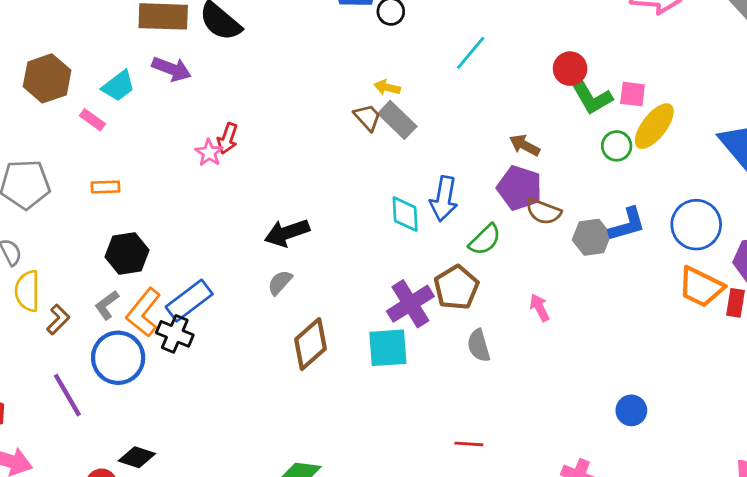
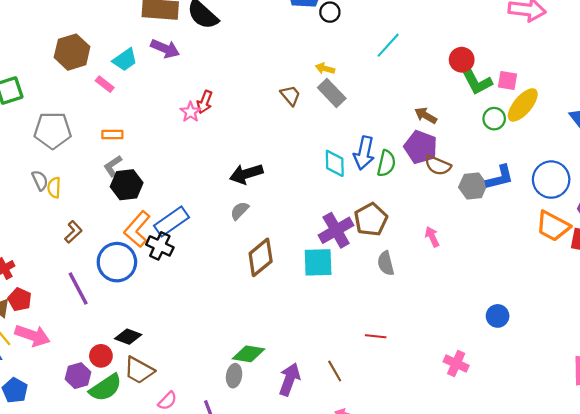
brown trapezoid: (367, 117) -> (290, 95), moved
green semicircle: (485, 240) -> (386, 163), moved, turned -35
yellow semicircle: (27, 291) -> (54, 188), moved, size x0.7
gray L-shape: (107, 305) -> (113, 166), moved

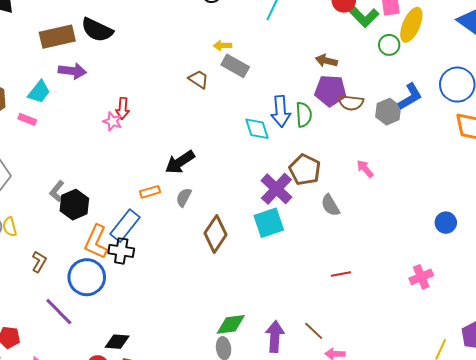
orange rectangle: (112, 135) -> (150, 192), moved
pink cross: (456, 364) -> (421, 277), turned -30
brown line: (335, 371) -> (314, 331), moved

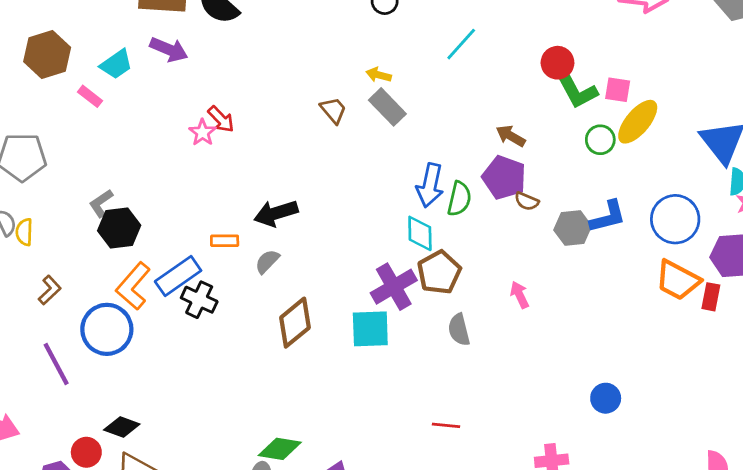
brown semicircle: (351, 103) -> (527, 201), size x0.7
red arrow: (123, 108) -> (221, 119), turned -65
cyan diamond: (257, 129) -> (420, 233), moved
black cross: (121, 251) -> (199, 300), moved

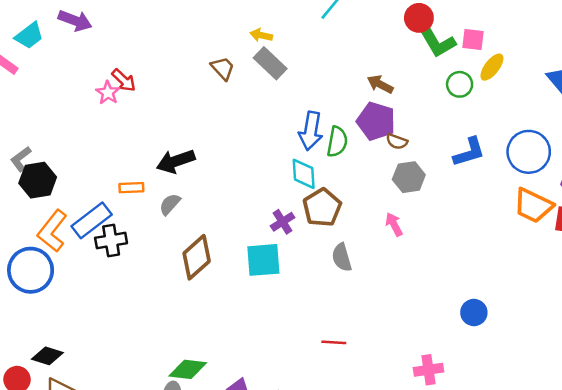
yellow ellipse: (638, 122) -> (492, 67), size x0.7
gray hexagon: (573, 228) -> (409, 177), moved
purple cross: (394, 287) -> (283, 222), size x0.6
black cross: (199, 300) -> (111, 241), turned -32

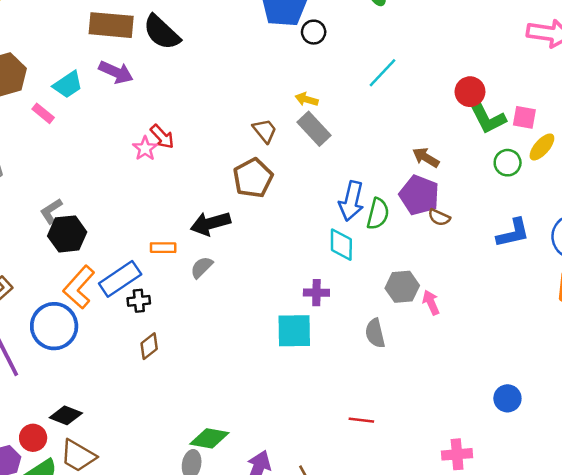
gray hexagon: (409, 177) -> (402, 287), moved
brown pentagon: (322, 208) -> (253, 178), moved
purple cross: (283, 222) -> (316, 293), turned 30
black cross: (111, 241) -> (139, 301), size x0.7
brown diamond: (197, 257) -> (149, 346), moved, size x0.6

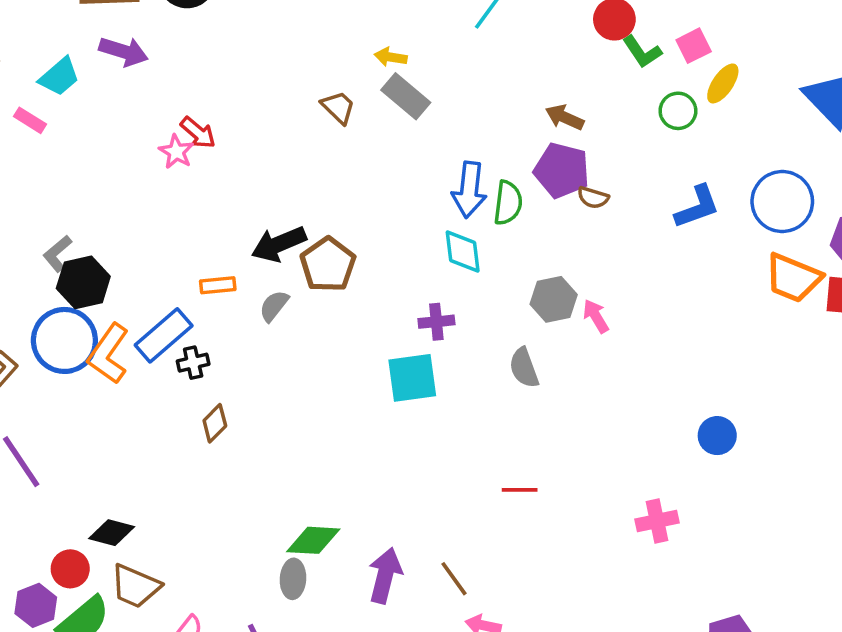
green L-shape: (487, 117) -> (642, 52), size x0.7
pink square: (524, 117) -> (694, 46), turned -30
brown pentagon: (253, 178) -> (328, 265), moved
blue circle: (54, 326) -> (64, 340), moved

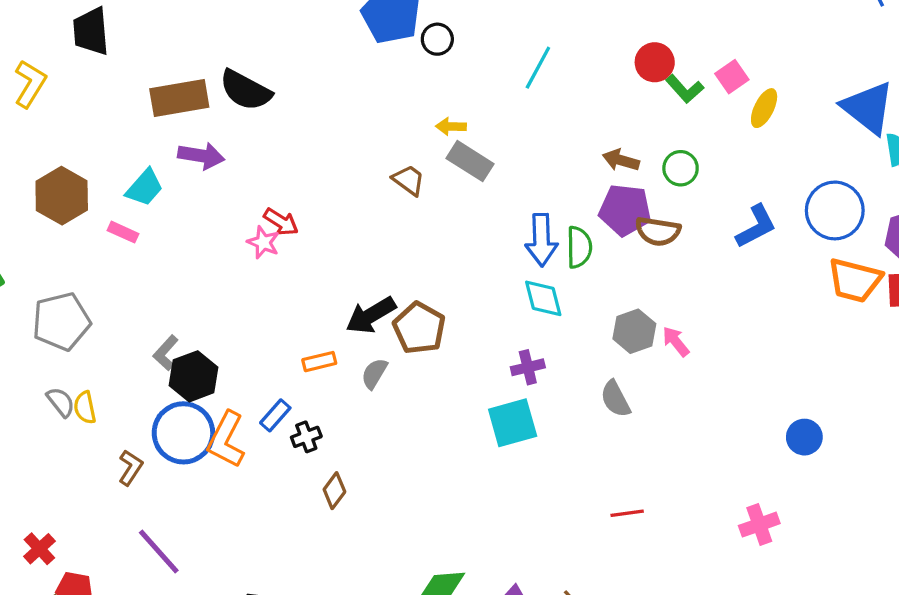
green circle: (678, 111) -> (681, 168), moved
brown semicircle: (593, 198) -> (658, 231), size x1.5
blue rectangle: (164, 335) -> (275, 415), size x0.6

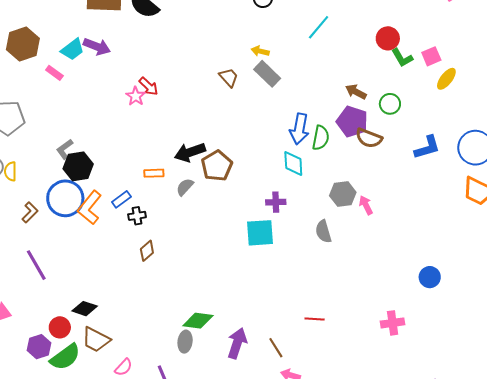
purple arrow: (201, 156) -> (97, 47), moved
red line: (627, 513) -> (315, 319), moved

